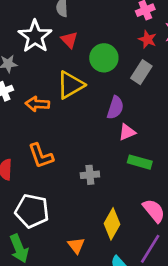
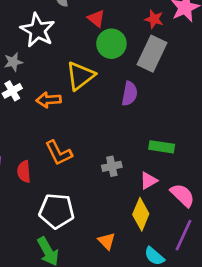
red triangle: (69, 40) -> (96, 18), moved
gray rectangle: (141, 72) -> (152, 54), size x1.4
pink triangle: (127, 132) -> (149, 181), moved

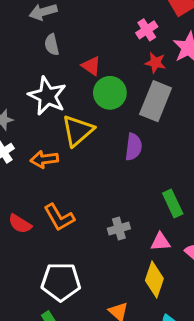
white star: (38, 30) -> (47, 96), moved
green rectangle: (162, 147) -> (173, 203), turned 60
red semicircle: (24, 172) -> (20, 224), moved, turned -50
pink triangle: (149, 181) -> (161, 242), turned 30

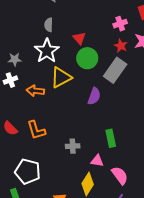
gray semicircle: (52, 45) -> (49, 25), moved

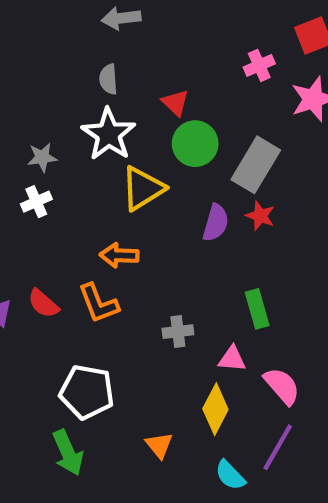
red star: (121, 46) -> (260, 216), moved
orange arrow: (35, 91) -> (119, 255), moved

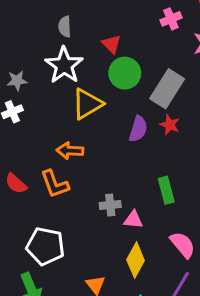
pink triangle: (232, 359) -> (133, 220), moved

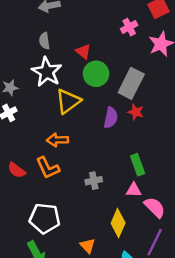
pink triangle: (133, 220) -> (134, 190), moved

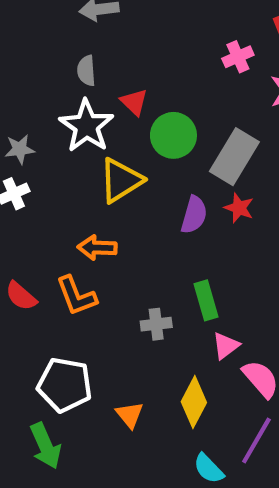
red triangle: (83, 51) -> (134, 102), moved
green rectangle: (138, 165) -> (206, 300), moved
pink triangle: (134, 190) -> (226, 346), turned -42
orange triangle: (88, 246) -> (130, 415), moved

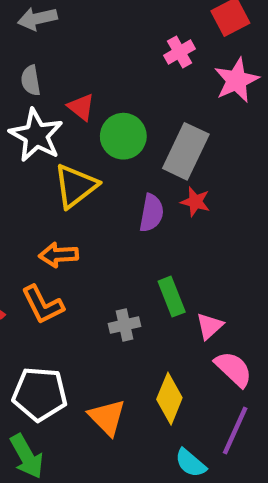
pink triangle: (226, 346) -> (209, 326), moved
orange triangle: (130, 415) -> (107, 417), size x1.4

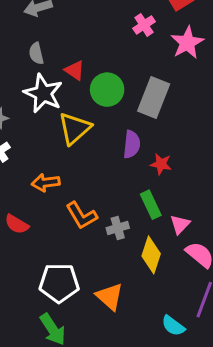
red star: (195, 202) -> (161, 164), moved
orange arrow: (59, 255) -> (46, 183), moved
orange L-shape: (43, 305) -> (81, 216), moved
yellow diamond: (169, 399) -> (151, 255), moved

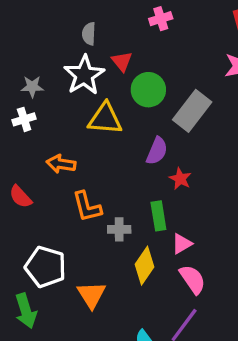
pink cross: (144, 25) -> (161, 19), moved
yellow triangle: (75, 128) -> (105, 119), turned 30

